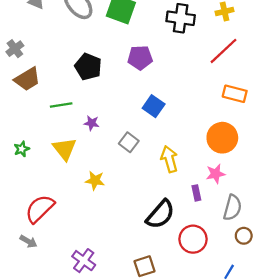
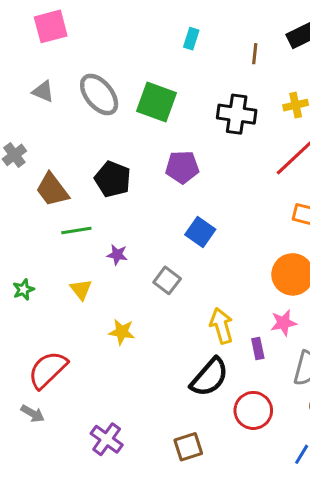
brown trapezoid: (27, 79) -> (52, 190), moved, turned 84
yellow triangle: (65, 149) -> (81, 290), size x0.7
yellow arrow: (169, 159) -> (222, 326), moved

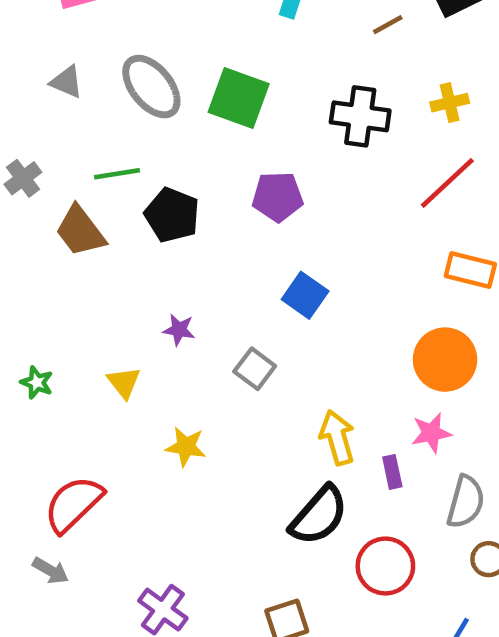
brown line: (255, 54) -> (388, 25), turned 55
green line: (76, 231) -> (117, 174), moved
green star: (23, 290) -> (37, 382), turned -30

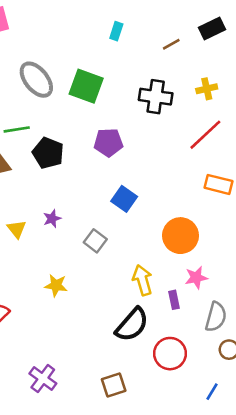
purple star: (179, 330) -> (52, 219), turned -30
orange circle: (445, 360) -> (180, 236), moved
yellow triangle: (124, 382) -> (17, 229), moved

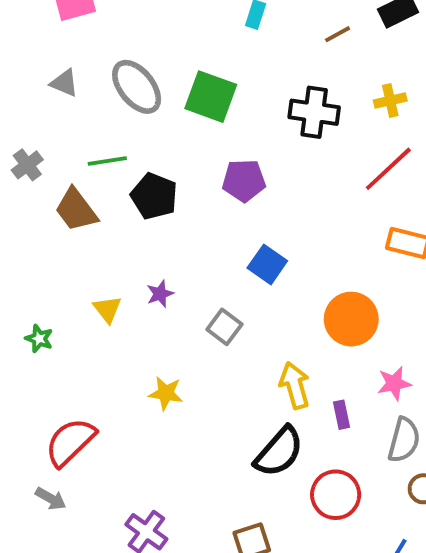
pink star: (196, 278) -> (394, 383), moved

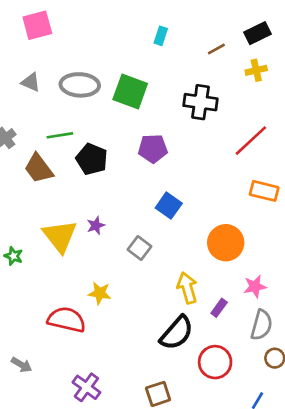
gray ellipse: (137, 87) -> (80, 85), turned -48
yellow cross: (390, 101) -> (256, 70), moved
yellow triangle: (107, 309) -> (60, 236), size x1.8
purple rectangle: (341, 415) -> (219, 308), turned 48
red semicircle: (70, 442) -> (67, 320), moved, turned 57

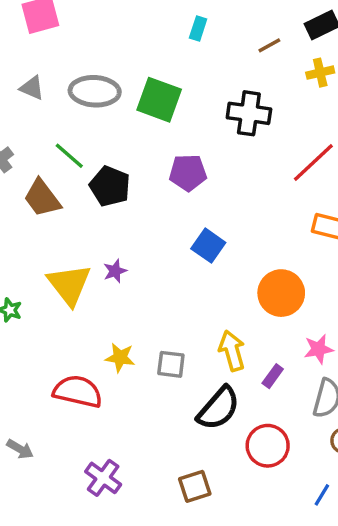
green line: (60, 135) -> (69, 156), turned 50
gray square: (139, 248) -> (171, 364), moved, turned -30

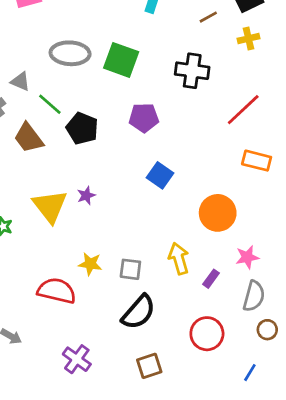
gray triangle: (32, 88) -> (20, 81), moved
black semicircle: (218, 408) -> (139, 312), moved

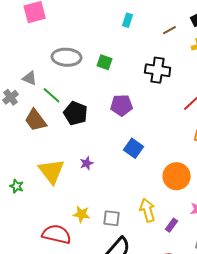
green square: (121, 60) -> (105, 62), size x0.6
purple star: (86, 195) -> (87, 163), moved

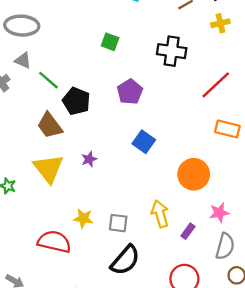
gray ellipse: (67, 57) -> (22, 26), moved
purple pentagon: (122, 105) -> (130, 92), turned -30
brown trapezoid: (36, 120) -> (50, 125), moved

